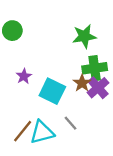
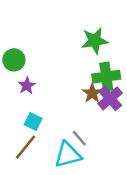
green circle: (12, 31) -> (14, 60), moved
cyan square: (52, 91) -> (33, 121), moved, size x0.6
cyan triangle: (42, 132) -> (68, 155), moved

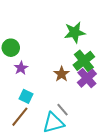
green cross: (106, 77) -> (84, 61), turned -30
brown star: (92, 93) -> (62, 74), moved

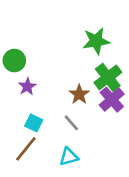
gray line: (63, 110) -> (71, 123), moved
cyan triangle: (53, 123) -> (69, 157), size x0.7

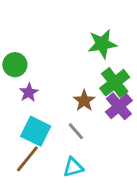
cyan square: (34, 123) -> (36, 131), size x1.5

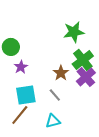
cyan square: (36, 131) -> (26, 95), turned -35

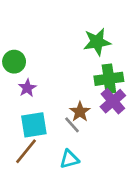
green cross: (83, 60) -> (109, 79), turned 30
brown star: (61, 73) -> (80, 112), moved

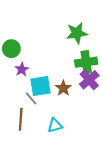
cyan square: (34, 125) -> (40, 86), moved
gray line: (72, 125) -> (31, 99), moved
brown line: (26, 151) -> (21, 119), turned -35

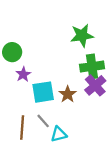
gray line: (31, 99) -> (43, 121), moved

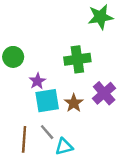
green star: (82, 35) -> (100, 17), moved
green cross: (92, 67) -> (77, 59), moved
purple star: (23, 74) -> (37, 81), moved

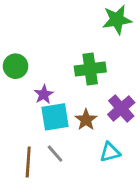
cyan triangle: (64, 147) -> (110, 152), moved

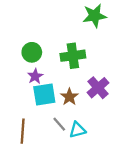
green circle: (16, 66) -> (32, 52), moved
cyan triangle: (110, 152) -> (77, 130), moved
gray line: (55, 154) -> (59, 124), moved

